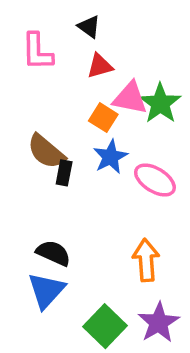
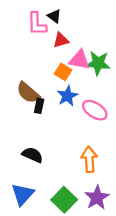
pink L-shape: (37, 52) -> (37, 24), moved
green star: (160, 103) -> (98, 63), turned -30
blue triangle: (46, 290) -> (23, 194), moved

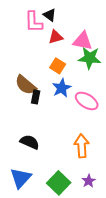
pink triangle: (79, 60) -> (83, 41), moved
purple star: (97, 198) -> (89, 181), size x0.6

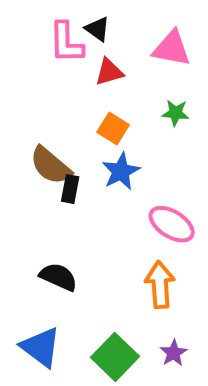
pink triangle: (83, 41) -> (172, 48), moved
green star: (90, 58) -> (176, 113), size x0.6
pink ellipse: (87, 101) -> (172, 224), moved
blue triangle: (21, 178) -> (41, 347), turned -35

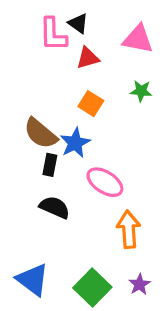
blue star: (121, 171) -> (75, 143), moved
black rectangle: (70, 189) -> (50, 165), moved
pink ellipse: (172, 224) -> (105, 182), moved
black semicircle: (58, 277) -> (55, 207), moved

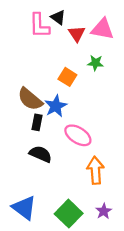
red triangle: (88, 58) -> (77, 34), moved, turned -48
green star: (141, 91) -> (95, 63), moved

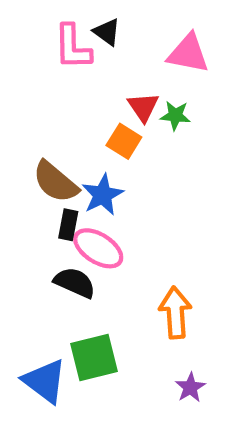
red triangle: (77, 34) -> (143, 107), moved
pink ellipse: (78, 135) -> (98, 248), moved
green square: (69, 214) -> (94, 358), moved, turned 32

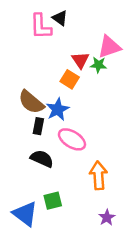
pink triangle: (188, 53) -> (109, 47), moved, turned -30
pink ellipse: (98, 248) -> (72, 139), moved
green square: (94, 358) -> (53, 201), size x0.7

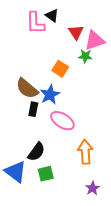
red triangle: (80, 60) -> (76, 32), moved
black semicircle: (42, 159) -> (36, 152), moved, turned 102
blue triangle: (25, 214) -> (16, 172), moved

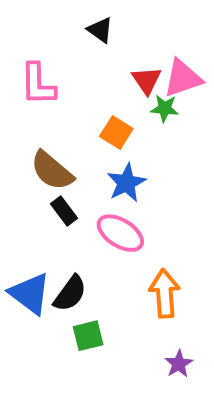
pink L-shape: (35, 23) -> (38, 84), moved
red triangle: (76, 32) -> (146, 80), moved
blue star: (50, 95) -> (126, 183), moved
black rectangle: (33, 109) -> (64, 211), turned -48
blue triangle: (16, 172) -> (30, 293), moved

